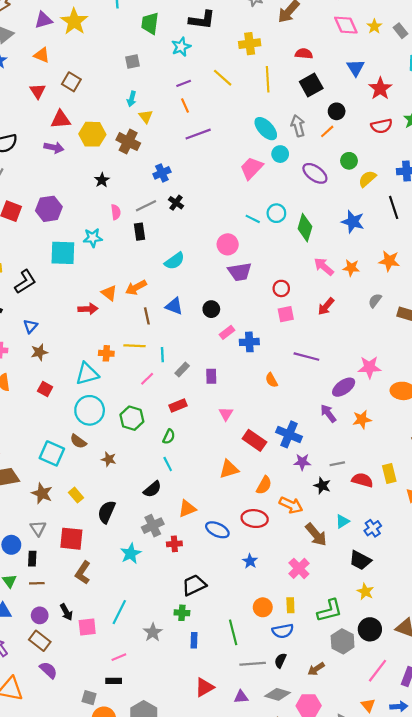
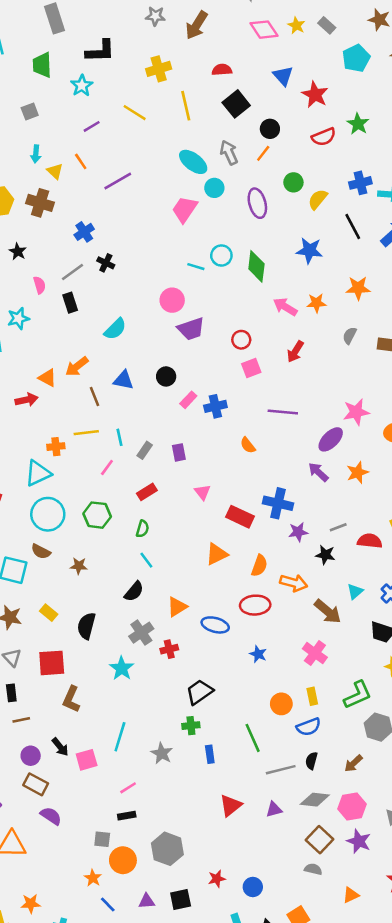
orange line: (185, 105) -> (81, 161), moved
purple ellipse: (315, 173) -> (257, 203), turned 50

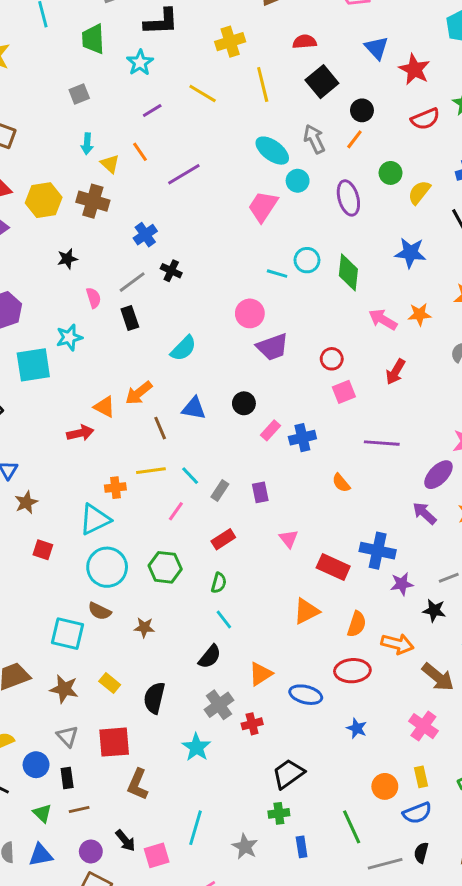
black star: (18, 252) -> (67, 259), turned 30
cyan line: (120, 437) -> (190, 476), turned -30

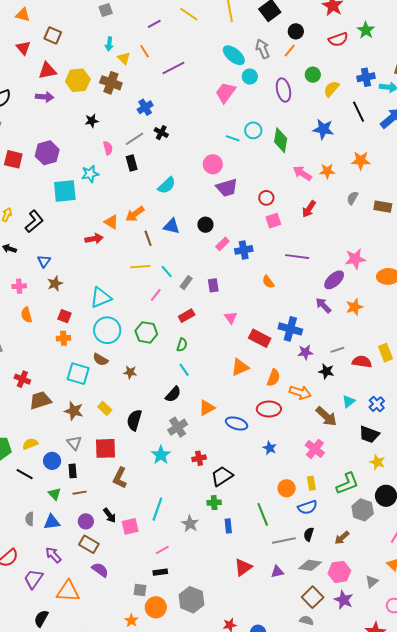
orange cross: (115, 488) -> (63, 338), moved
red cross: (252, 724) -> (199, 458), moved

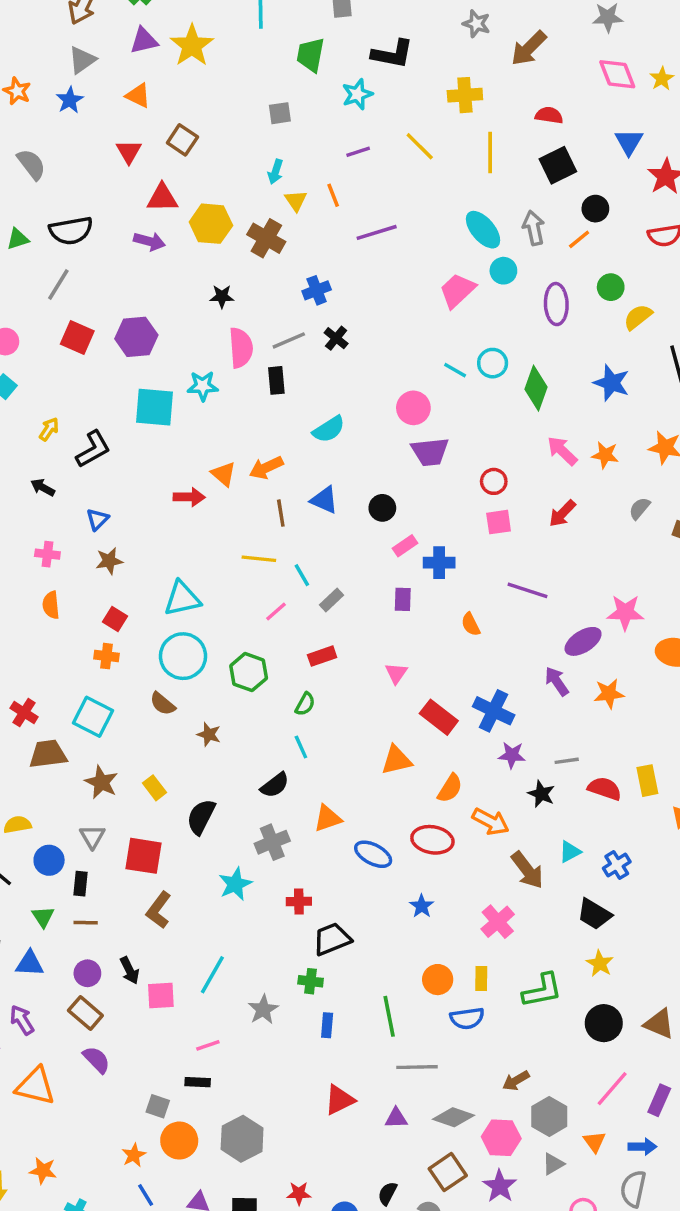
pink semicircle: (108, 148) -> (241, 348), size x1.6
purple rectangle: (213, 285) -> (403, 599), moved
cyan square: (78, 374) -> (93, 717), moved
gray hexagon: (363, 510) -> (549, 1116), moved
black semicircle: (309, 534) -> (387, 1193), moved

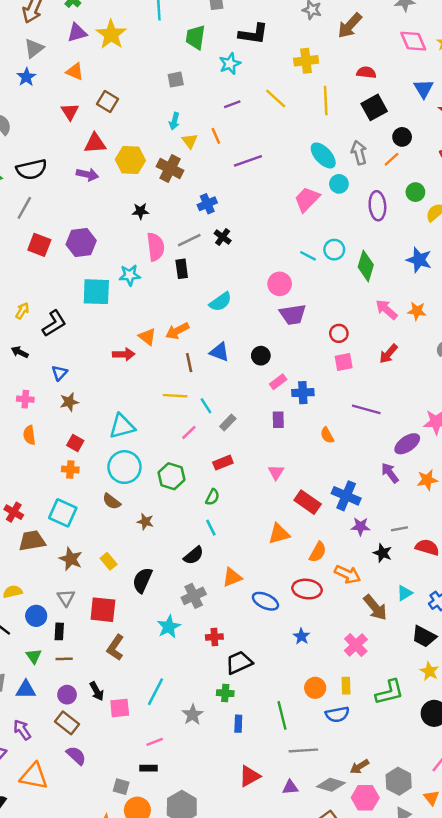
brown arrow: (516, 1081) -> (359, 767), moved

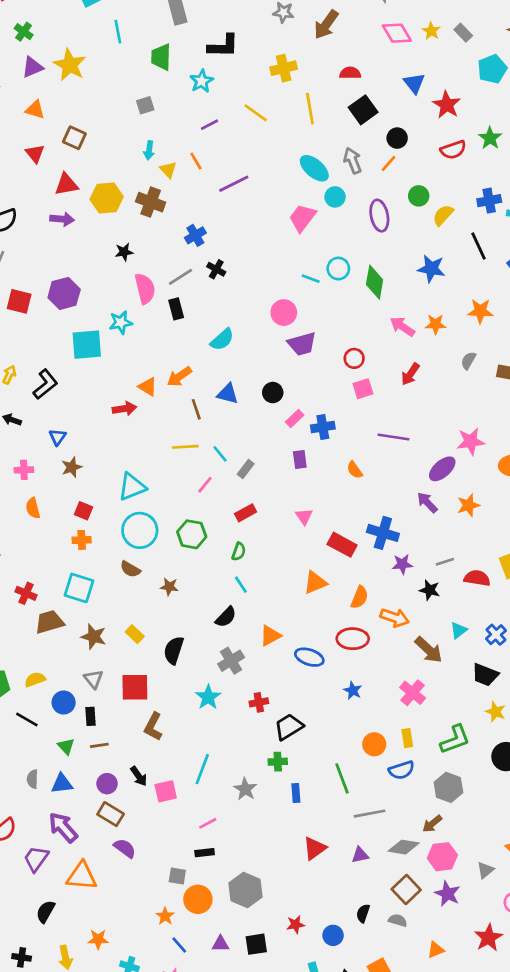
purple arrow: (22, 730) -> (63, 827), size x1.4
gray hexagon: (399, 781) -> (448, 787), moved

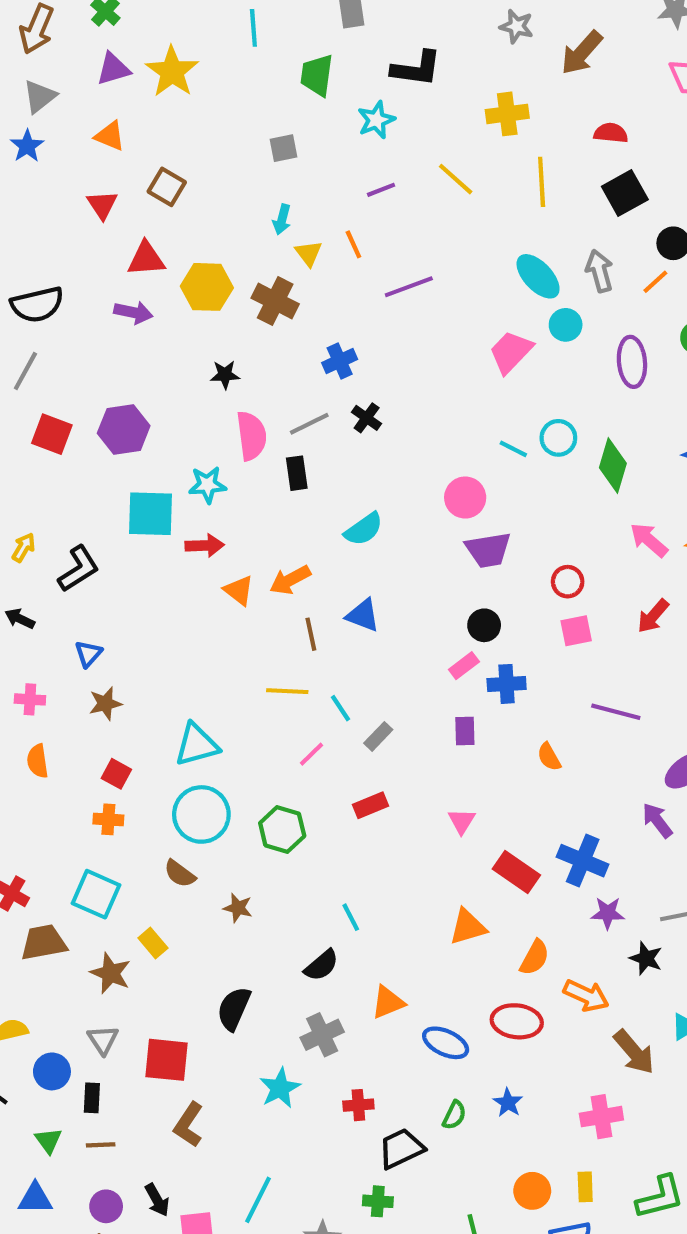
black circle: (273, 393) -> (484, 625), moved
red arrow: (124, 409) -> (205, 546), moved
green semicircle: (239, 552) -> (454, 1115), moved
yellow rectangle: (135, 634) -> (153, 943), moved
pink cross: (413, 693) -> (601, 1117), turned 35

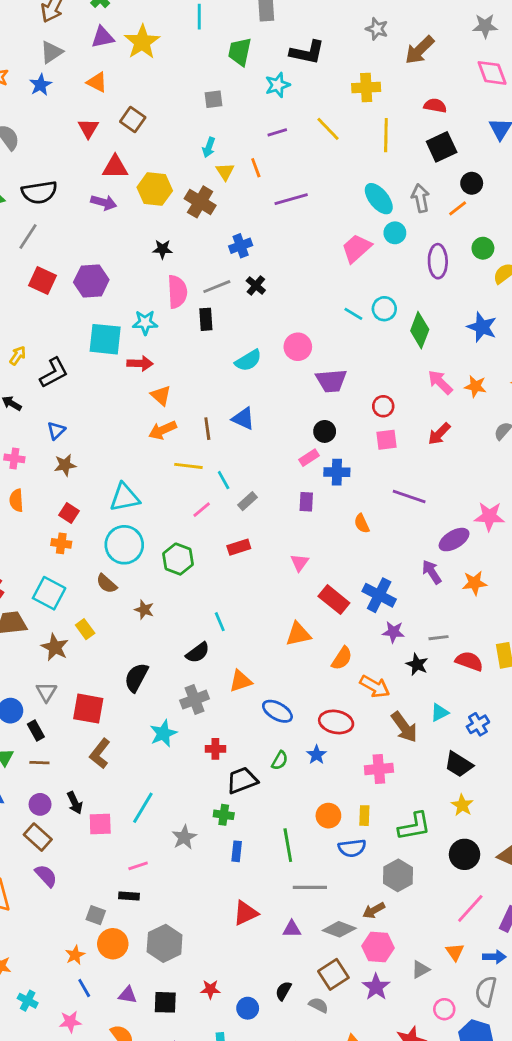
pink circle: (465, 498) -> (298, 347), moved
orange arrow: (290, 580) -> (163, 430), moved
red ellipse: (517, 1021) -> (336, 722), moved
black rectangle: (92, 1098) -> (36, 730), turned -36

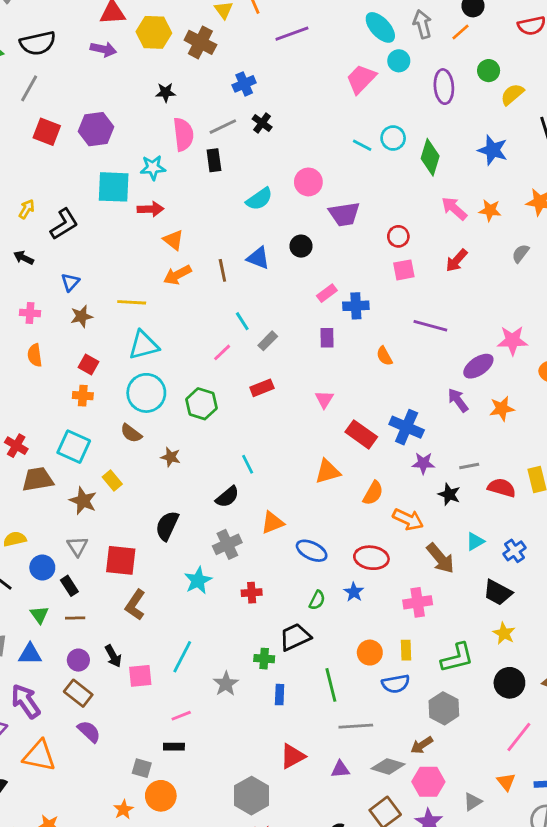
black circle: (325, 431) -> (301, 246), moved
yellow line: (188, 466) -> (132, 302), moved
black trapezoid: (242, 780) -> (295, 637), moved
gray hexagon: (165, 943) -> (251, 796), moved

